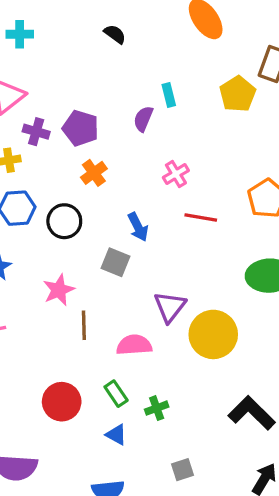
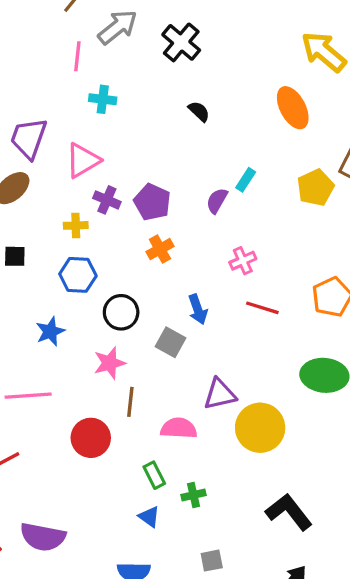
cyan rectangle: (169, 95) -> (246, 180), turned 40
black circle: (64, 221) -> (121, 312), moved
purple triangle: (170, 307) -> (220, 394), turned 32
red circle: (62, 402) -> (91, 438), moved

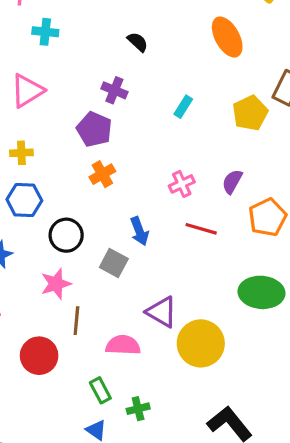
purple cross: (107, 200) -> (114, 90), moved
purple semicircle: (217, 201) -> (232, 182), moved
purple triangle: (220, 394) -> (162, 312), turned 44

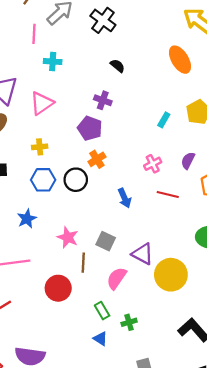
cyan rectangle: (183, 107) -> (164, 120), moved
black circle: (66, 235) -> (76, 180), moved
gray square: (114, 263) -> (106, 241), moved
pink star: (56, 284) -> (68, 237), turned -30
pink semicircle: (123, 345) -> (117, 278), turned -55

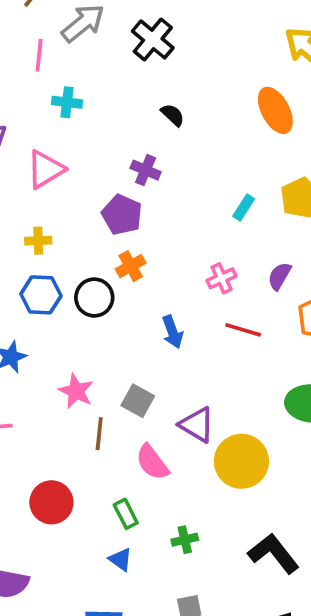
pink semicircle: (117, 278) -> (152, 462), turned -75
red circle: (58, 288) -> (51, 502), moved
green cross: (129, 322) -> (185, 540), moved

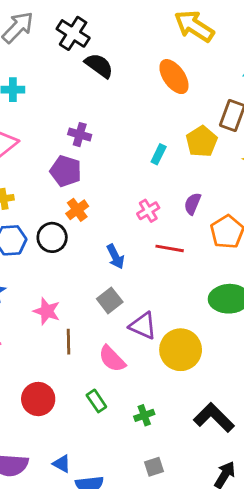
black semicircle: (173, 115) -> (99, 66), moved, size x1.5
gray square: (138, 401) -> (110, 300), moved, turned 30
blue triangle: (121, 559) -> (62, 464), moved

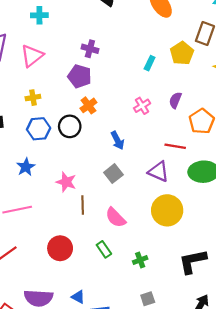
red line: (170, 248) -> (175, 146), moved
purple triangle: (143, 326) -> (158, 172), moved
black L-shape: (214, 418) -> (193, 261), turned -56

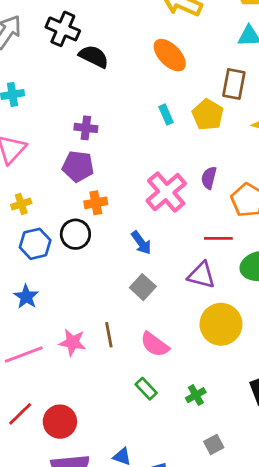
cyan rectangle: (150, 63) -> (166, 114), moved, turned -40
orange cross: (88, 105) -> (96, 203), turned 35
pink cross: (142, 106) -> (166, 192), size x1.8
pink star: (66, 182) -> (72, 342), moved
red circle: (60, 248) -> (60, 422), moved

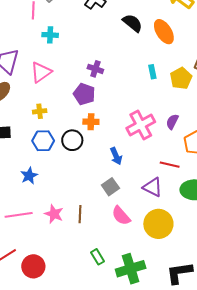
black semicircle: (94, 56) -> (133, 23), moved
pink semicircle: (155, 344) -> (121, 216), moved
green cross: (196, 395) -> (131, 269), size x2.0

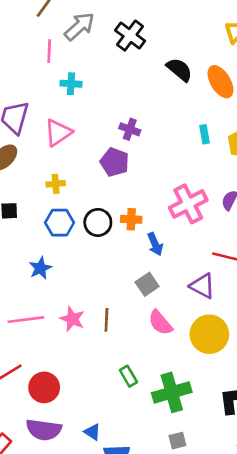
orange cross: (91, 122) -> (131, 219), moved

